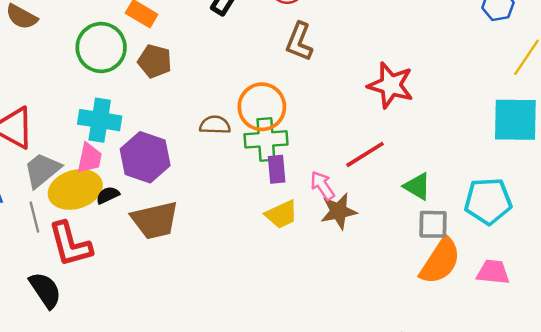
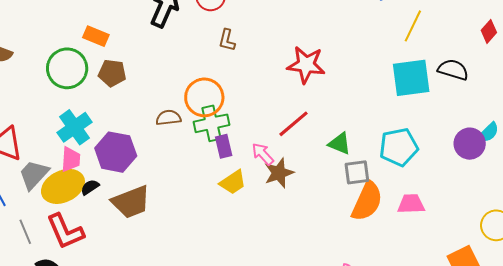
brown L-shape: (299, 42) -> (227, 40), size x0.7
cyan cross: (100, 120) -> (75, 127), turned -36
gray line: (34, 217) -> (25, 232), moved

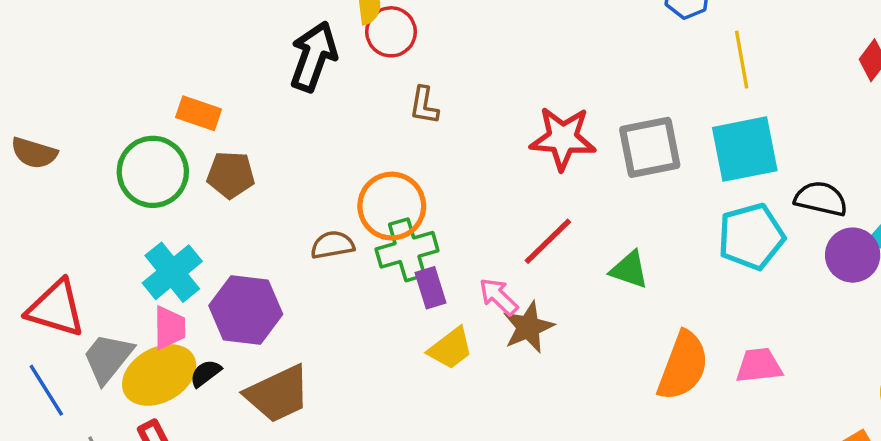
yellow line: (413, 26) -> (742, 60), turned -32
black semicircle: (453, 70) -> (821, 199), moved
cyan pentagon: (399, 147) -> (751, 237), moved
gray square: (357, 172) -> (650, 147), moved, size x1.4

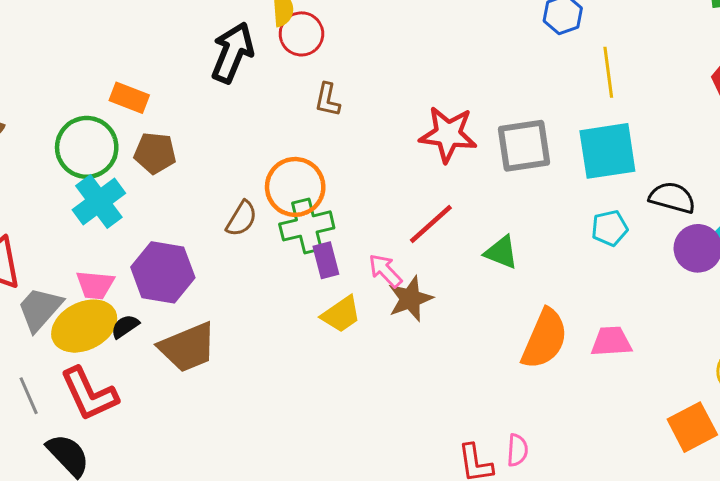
cyan pentagon: (751, 237) -> (610, 228), size x0.6
brown semicircle: (332, 245) -> (242, 219), turned 129
cyan cross: (172, 272) -> (99, 202), moved
pink trapezoid: (169, 328) -> (95, 285), turned 93

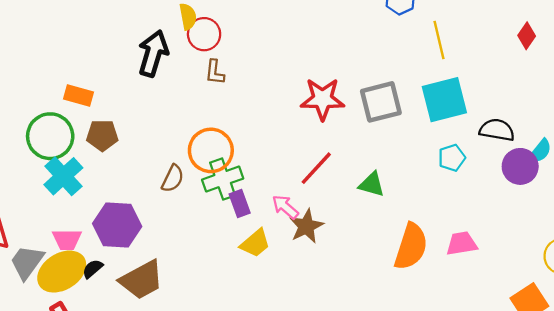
brown L-shape: (328, 100) -> (215, 72), moved

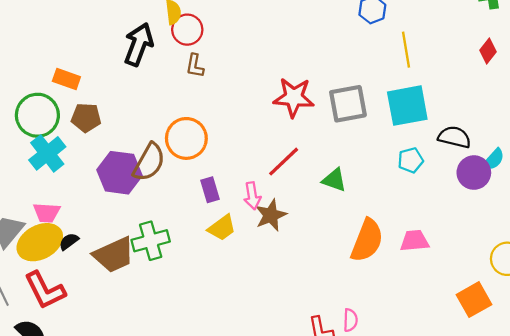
brown semicircle: (173, 178) -> (149, 162), size x1.5
green cross: (223, 179) -> (151, 241), moved
pink arrow: (285, 207) -> (252, 196), turned -144
purple hexagon: (117, 225) -> (120, 173), moved

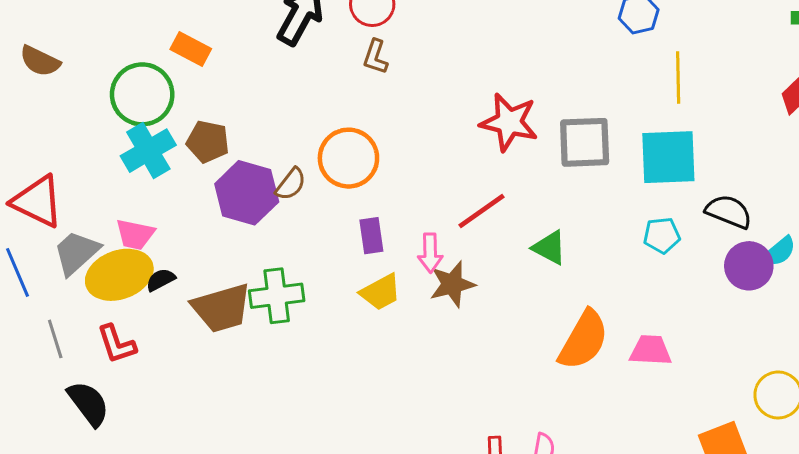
brown pentagon: (86, 118) -> (208, 142), moved
brown semicircle: (149, 162) -> (291, 184), size x0.6
red L-shape: (45, 290) -> (117, 344), size x0.7

